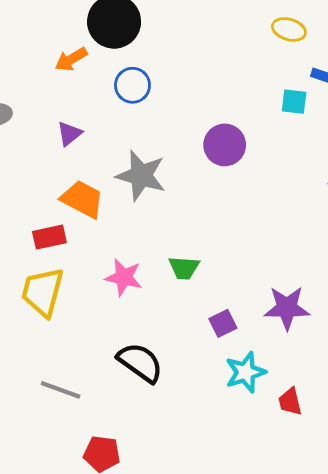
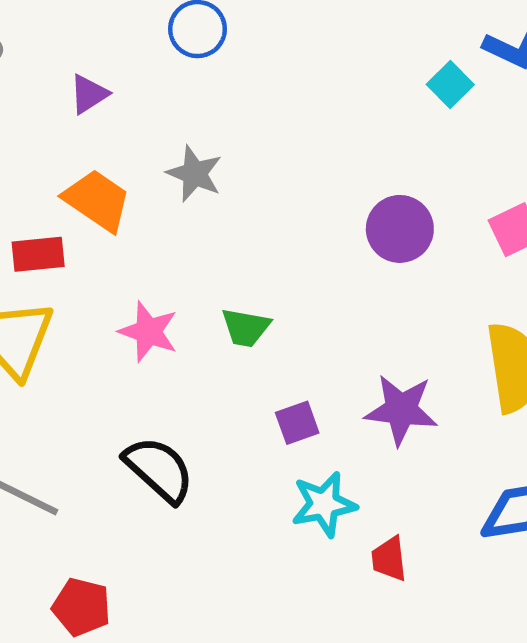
cyan square: (294, 102) -> (450, 85), turned 32
purple circle: (225, 145) -> (400, 229), moved
gray star: (141, 176) -> (194, 174), size x0.7

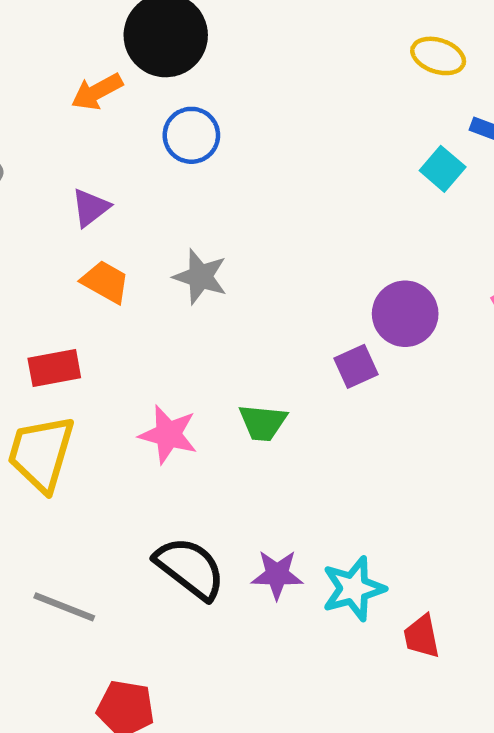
orange trapezoid: (97, 200) -> (105, 282), moved, size x0.7
purple star: (401, 410) -> (277, 575), moved, size x0.7
purple square: (297, 423) -> (356, 366), moved

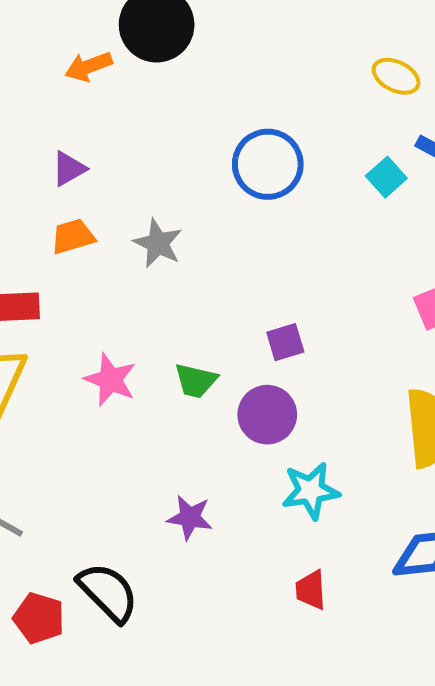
blue circle: (191, 135) -> (268, 164), moved, size x1.4
orange trapezoid: (105, 282) -> (73, 236), turned -54
purple circle: (405, 314) -> (267, 415), moved
black semicircle: (190, 568) -> (108, 592), moved
cyan star: (354, 589) -> (311, 491), moved

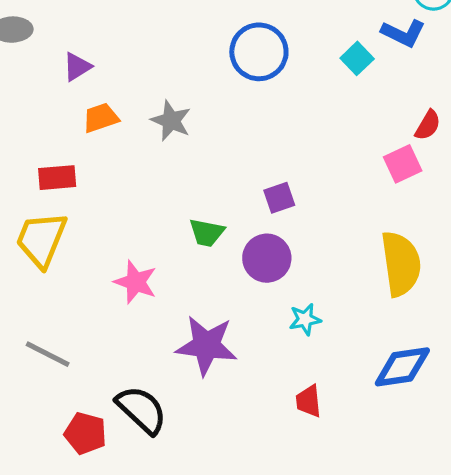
purple triangle: (69, 169) -> (77, 67), moved
pink star: (110, 380) -> (136, 282), moved
cyan star: (311, 491) -> (305, 319), size x0.7
purple star: (190, 517) -> (206, 345), size x1.6

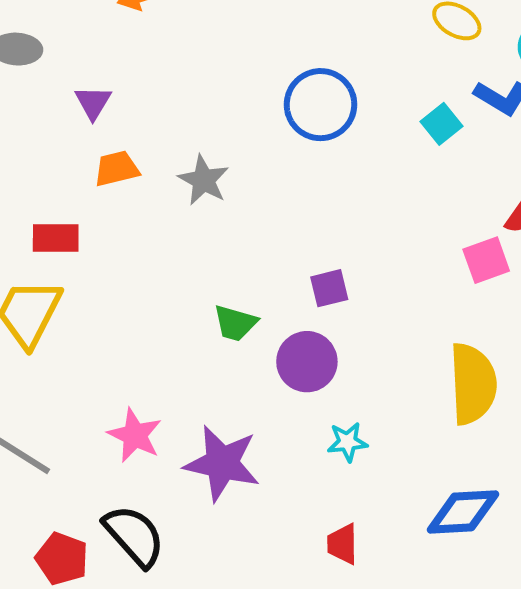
purple triangle: (77, 67) -> (93, 102), turned -32
pink star: (136, 282) -> (135, 435), moved

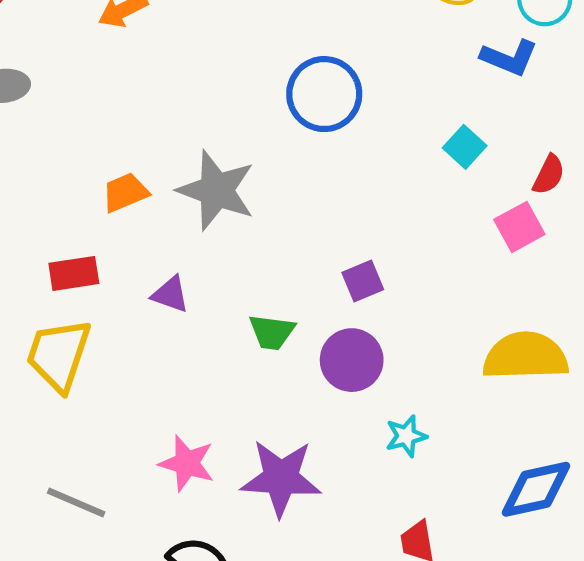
purple triangle: (93, 102) -> (170, 294), moved, turned -33
cyan square: (442, 124) -> (465, 147), moved
gray star: (204, 180) -> (216, 190), size x1.5
yellow semicircle: (473, 384) -> (525, 356), turned -80

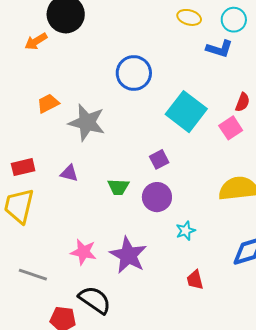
cyan square: (465, 147) -> (186, 112), moved, size x2.0
orange trapezoid: (125, 193) -> (48, 103), moved
purple star: (281, 478) -> (128, 255), turned 30

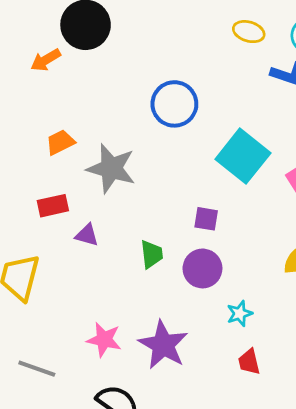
purple square: (159, 159) -> (206, 219), turned 36
red rectangle: (23, 167) -> (53, 206), moved
green trapezoid: (118, 187) -> (152, 254), turned -100
red trapezoid: (195, 280) -> (249, 362), moved

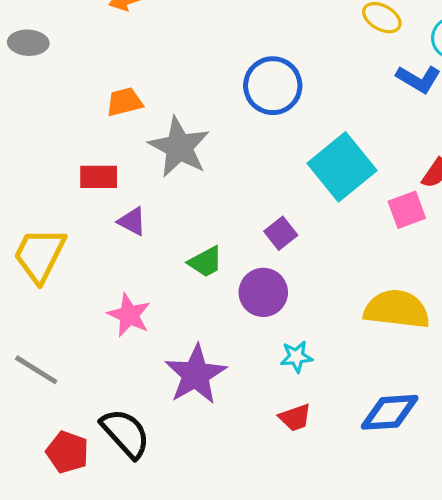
purple square: (206, 219) -> (281, 233), turned 30
green trapezoid: (152, 254) -> (205, 262), turned 56
pink star: (104, 340) -> (129, 315), moved
red trapezoid: (249, 362) -> (295, 418), turned -108

